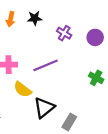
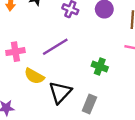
green cross: (96, 78) -> (100, 67), moved

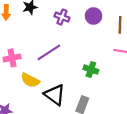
black triangle: (60, 92) -> (55, 95), turned -35

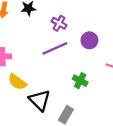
purple circle: (94, 16) -> (89, 40), moved
purple line: (49, 52) -> (55, 48), moved

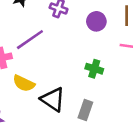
purple line: (55, 48) -> (30, 40), moved

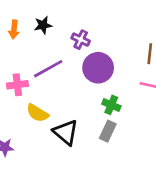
purple circle: (96, 21) -> (98, 68), moved, size x1.5
gray rectangle: (85, 110) -> (108, 131), moved

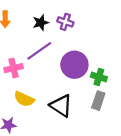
black star: (43, 25) -> (41, 23), moved
purple circle: (98, 68) -> (74, 65), moved
yellow semicircle: (37, 113) -> (24, 99), moved

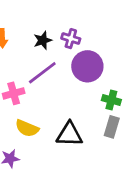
purple circle: (74, 65) -> (87, 66), moved
black triangle: (61, 106) -> (69, 134), turned -30

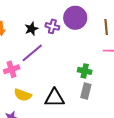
purple circle: (87, 66) -> (75, 18), moved

